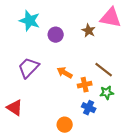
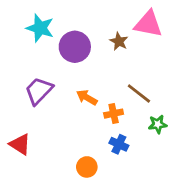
purple circle: (56, 35) -> (75, 47), size x1.5
green star: (107, 93) -> (158, 124), moved

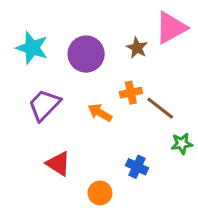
pink triangle: (148, 24) -> (171, 28), turned -40
cyan star: (40, 28) -> (32, 48), moved
orange cross: (114, 114) -> (131, 93), moved
red triangle: (20, 144) -> (58, 164), moved

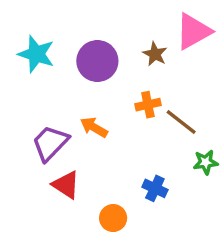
purple trapezoid: (44, 105) -> (50, 143), moved
orange arrow: (100, 113) -> (94, 127), moved

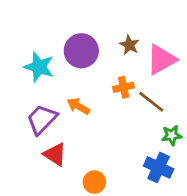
pink triangle: (193, 31) -> (161, 60), moved
cyan star: (36, 54) -> (39, 67), moved
blue cross: (155, 188) -> (159, 167), moved, size x1.4

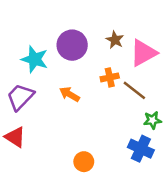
purple trapezoid: (42, 119) -> (20, 97), moved
red triangle: (55, 154) -> (15, 137), moved

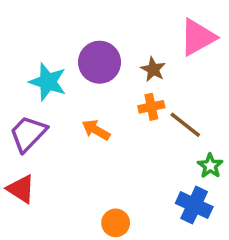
brown star: (115, 40) -> (153, 69), moved
pink triangle: (143, 53) -> (198, 37), moved
green star: (152, 120) -> (210, 166), turned -30

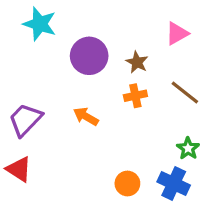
pink triangle: (198, 37) -> (177, 33), size x0.7
cyan star: (48, 82) -> (40, 24), moved
brown line: (185, 125) -> (185, 93), moved
orange circle: (116, 223) -> (127, 184), moved

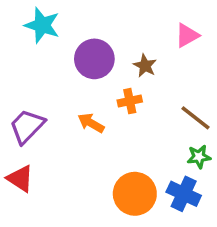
brown line: (185, 93) -> (196, 118), moved
orange cross: (135, 96) -> (130, 101), moved
green star: (188, 148) -> (199, 157), turned 30
orange circle: (127, 184) -> (135, 194), size x1.6

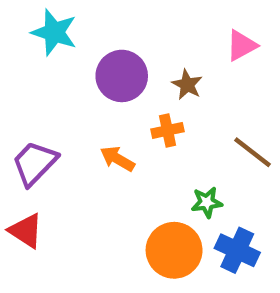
green star: (199, 157) -> (207, 202), moved

